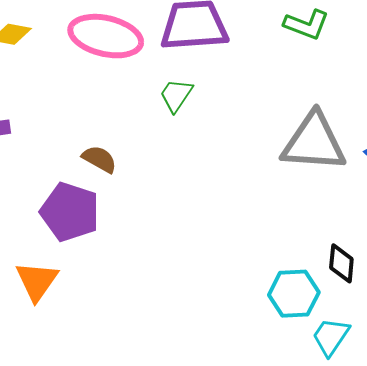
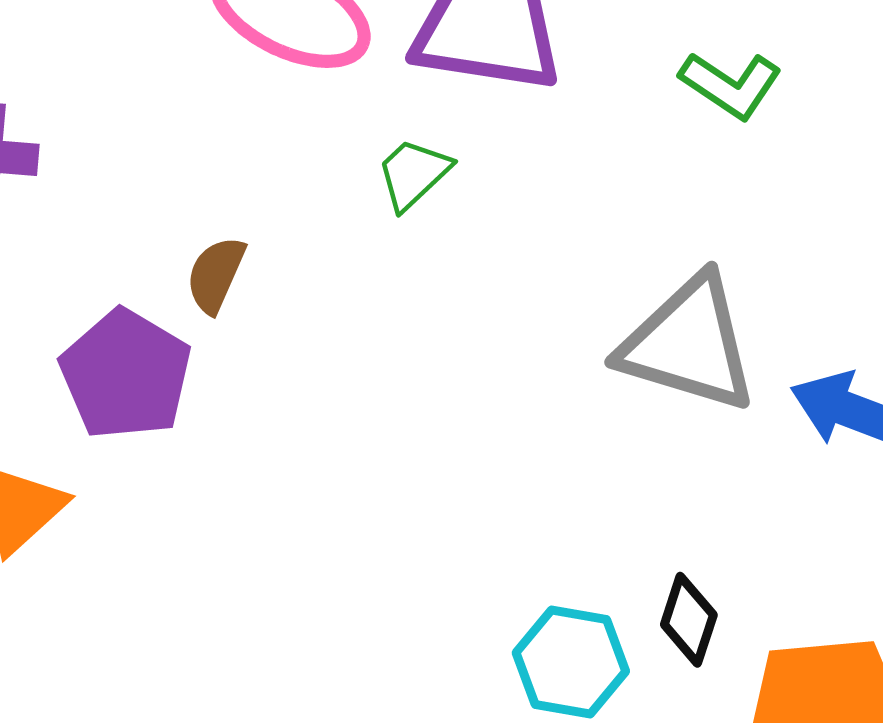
brown semicircle: (99, 159) -> (216, 275), turned -108

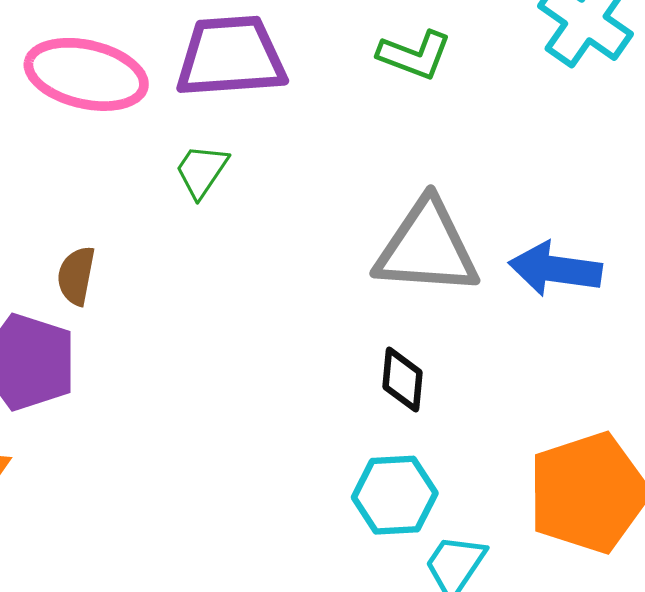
black diamond: (689, 620) -> (402, 380), moved

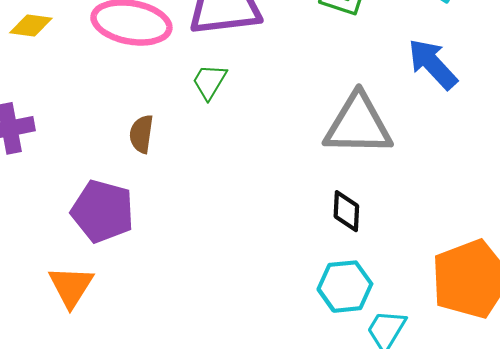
blue arrow: (555, 269) -> (433, 64), moved, turned 42
brown semicircle: (76, 276) -> (141, 134), moved

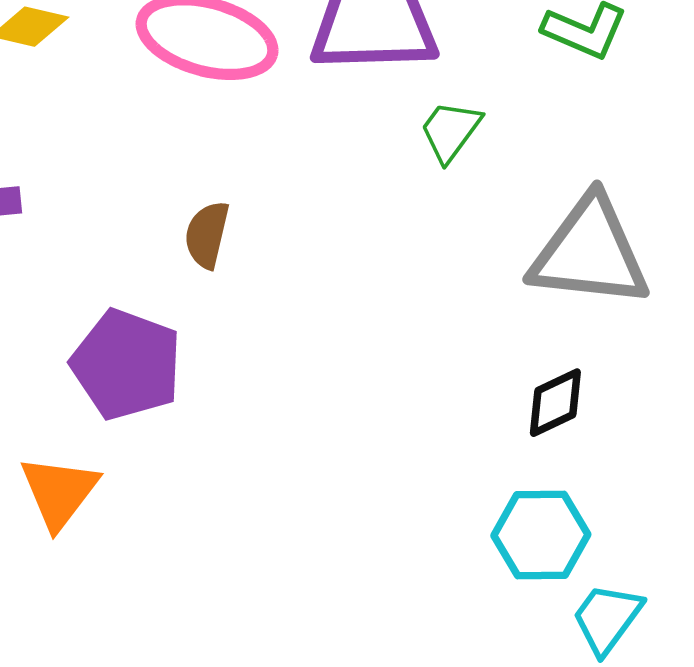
green trapezoid: (209, 82) -> (450, 131), moved
black diamond: (346, 211) -> (555, 403), turned 57

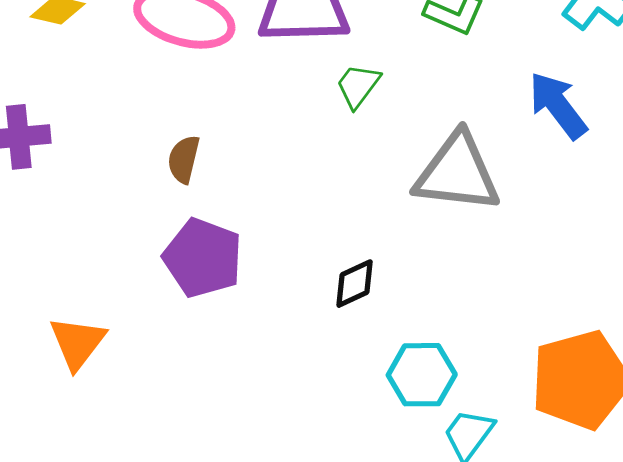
purple pentagon: (127, 365) -> (203, 258), moved
black diamond: (555, 403) -> (355, 284), moved

